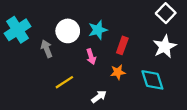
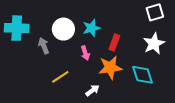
white square: (166, 13) -> (155, 12), turned 30
cyan cross: (18, 30) -> (17, 28), turned 35
orange star: (118, 72) -> (110, 68), size x1.6

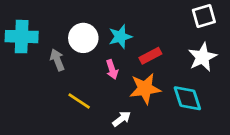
red rectangle: (114, 43) -> (150, 56), turned 42
yellow line: (60, 77) -> (79, 101), turned 66

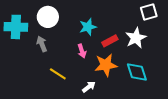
white circle: (83, 38) -> (48, 17), moved
white star: (202, 57) -> (136, 38), moved

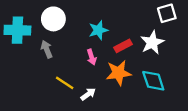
white arrow: (89, 87) -> (88, 94), moved

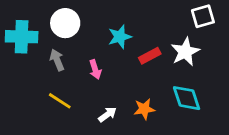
pink arrow: (92, 57) -> (95, 69), moved
orange star: (119, 73) -> (144, 109), moved, size x0.7
yellow line: (65, 83) -> (60, 101), moved

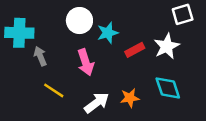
white circle: (65, 23) -> (79, 21), moved
gray arrow: (57, 60) -> (40, 56), moved
pink arrow: (95, 69) -> (86, 62), size x1.5
white arrow: (107, 114) -> (97, 103), size x1.5

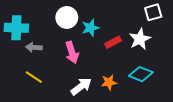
gray arrow: (40, 56) -> (34, 47), turned -63
cyan diamond: (168, 88) -> (141, 74), turned -50
yellow line: (54, 90) -> (34, 77), moved

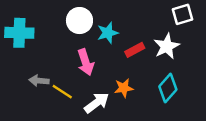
gray arrow: (34, 47) -> (39, 81), moved
cyan diamond: (141, 74) -> (168, 88), turned -70
yellow line: (34, 77) -> (62, 92), moved
orange star: (109, 82) -> (124, 88), moved

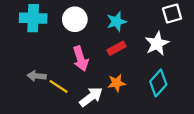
cyan cross: (19, 33) -> (33, 18), moved
cyan star: (108, 33) -> (116, 22), moved
red rectangle: (135, 50) -> (116, 48), moved

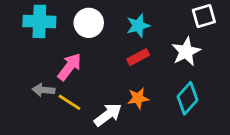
pink arrow: (81, 59) -> (70, 67), moved, turned -125

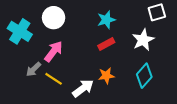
cyan cross: (39, 21) -> (20, 31), moved, turned 30
white circle: (89, 23) -> (54, 18), moved
gray arrow: (43, 90) -> (34, 69), turned -49

